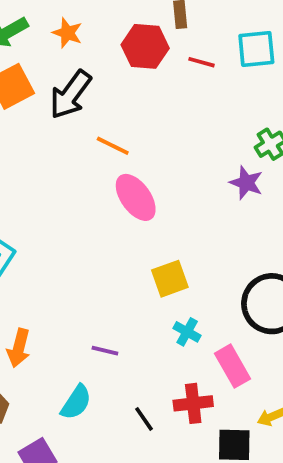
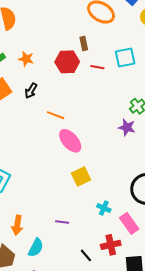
black arrow: (70, 95) -> (31, 91), size x0.6
yellow square: (170, 279) -> (81, 177), moved
cyan semicircle: (76, 402) -> (36, 248), moved

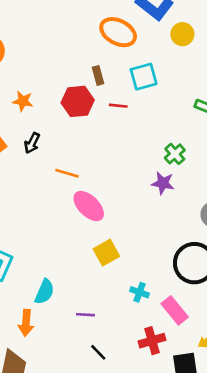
cyan square: (125, 57) -> (144, 77), moved
cyan semicircle: (36, 248) -> (44, 292), moved
black line: (86, 255) -> (98, 352), moved

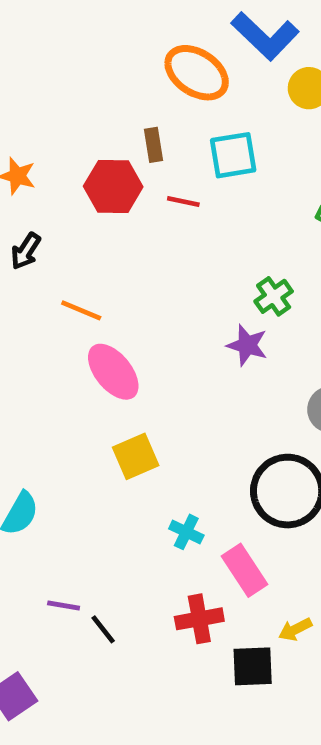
purple line: (85, 315) -> (64, 605), moved

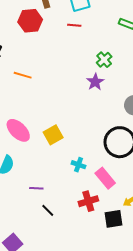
red line: (183, 201) -> (74, 25), moved
purple star: (247, 345) -> (95, 82), turned 30
pink ellipse: (113, 372) -> (18, 130), moved
purple line: (64, 605) -> (36, 188), moved

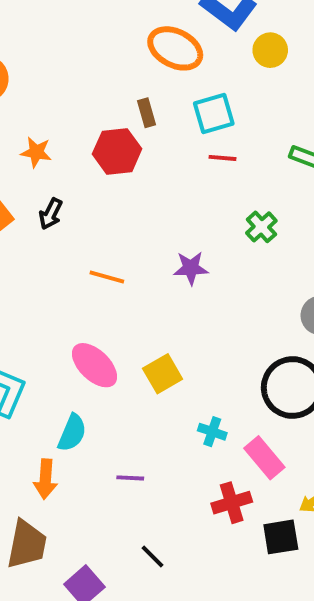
red line: (74, 25) -> (222, 158), moved
orange line: (23, 75) -> (107, 277), moved
purple star: (95, 82) -> (191, 268), moved, turned 30
black line: (48, 210) -> (152, 557), moved

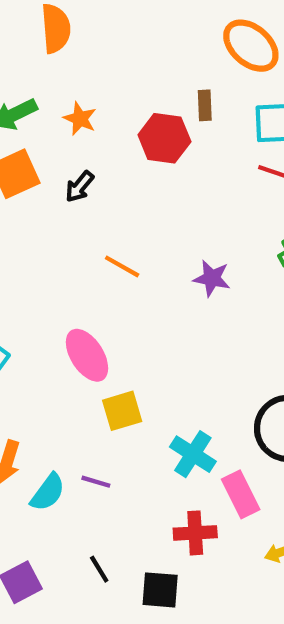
yellow square: (163, 374) -> (122, 411), moved
cyan cross: (212, 432) -> (193, 454), size x1.5
cyan semicircle: (72, 433) -> (48, 492), moved
black square: (281, 537) -> (160, 590), moved

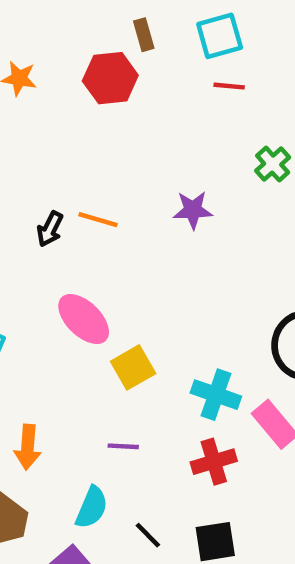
black arrow: (79, 187) -> (50, 229), moved
cyan semicircle: (48, 492) -> (92, 507), moved
red cross: (195, 533) -> (214, 462), moved

